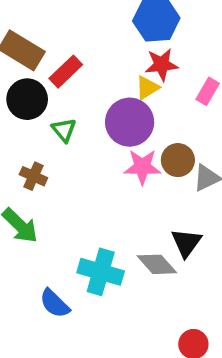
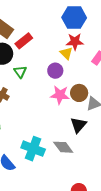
yellow triangle: (147, 88) -> (66, 53), turned -48
purple circle: (130, 122) -> (55, 71), size x0.6
black triangle: (186, 243) -> (78, 125), moved

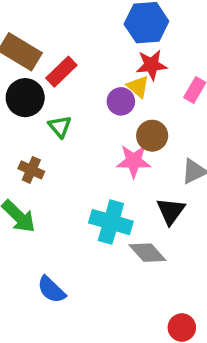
purple circle: (55, 71) -> (121, 101), moved
brown circle: (79, 93) -> (152, 136), moved
cyan cross: (33, 149) -> (111, 222), moved

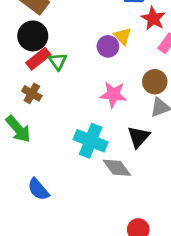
red star: (151, 65) -> (153, 18), moved, turned 30
red rectangle: (61, 72) -> (38, 59), moved
brown circle: (152, 136) -> (155, 82), moved

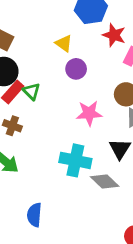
yellow triangle: (123, 36) -> (64, 43), moved
blue semicircle: (38, 189) -> (34, 215), turned 55

